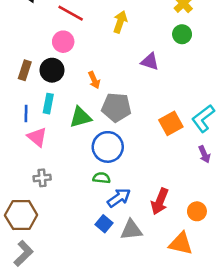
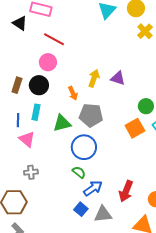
yellow arrow: (120, 22) -> (94, 78), moved
green circle: (182, 34) -> (146, 106), moved
green semicircle: (102, 178) -> (79, 172), turned 32

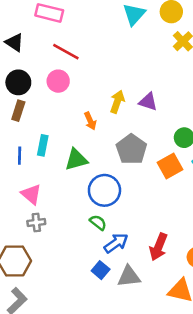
black triangle: (20, 23) -> (14, 43), moved
black circle: (39, 85) -> (18, 82), moved
gray pentagon: (91, 115) -> (131, 149), moved, turned 30
pink triangle: (27, 139) -> (31, 194), moved

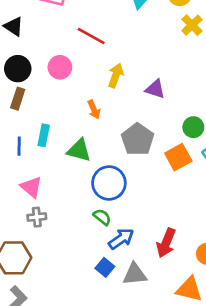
red line: (66, 52) -> (91, 36), moved
yellow arrow: (117, 102) -> (116, 75), moved
green triangle: (76, 160) -> (79, 150), turned 30

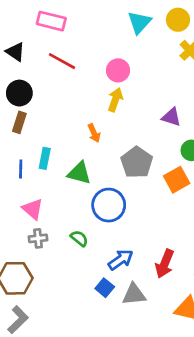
red line: (91, 36) -> (62, 61), moved
pink circle: (60, 67) -> (118, 70), moved
purple triangle: (155, 89) -> (171, 117), moved
green semicircle: (102, 217) -> (79, 238), moved

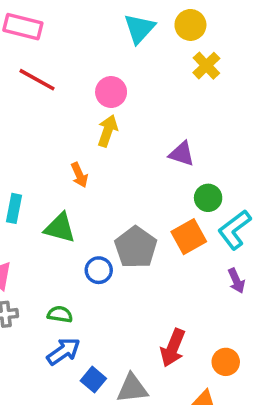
gray pentagon: (137, 162) -> (136, 247), moved
blue circle: (109, 205) -> (99, 270), size x0.6
green semicircle: (79, 238) -> (60, 314), turned -30
blue arrow: (121, 260) -> (63, 351), moved

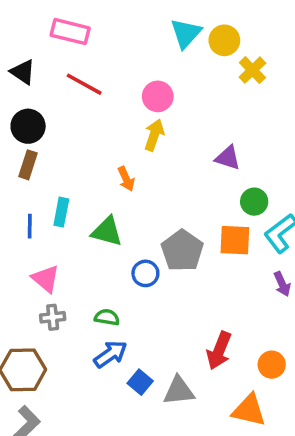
yellow circle: (190, 25) -> (224, 40), moved
orange square: (189, 237) -> (235, 240), turned 32

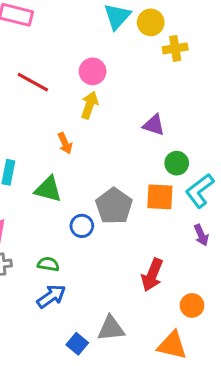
yellow cross: (252, 70) -> (175, 48), turned 35
red line: (84, 84) -> (33, 82), moved
red arrow: (219, 351) -> (152, 275), moved
blue square: (140, 382) -> (77, 344), moved

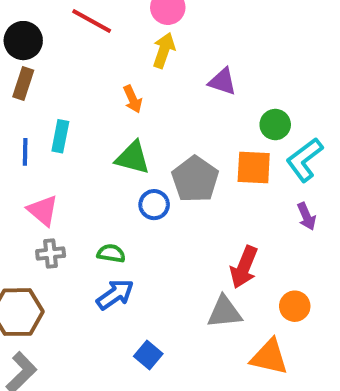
purple triangle: (154, 125) -> (222, 82), moved
green triangle: (48, 189) -> (133, 158), moved
gray triangle: (111, 328) -> (224, 312), moved

